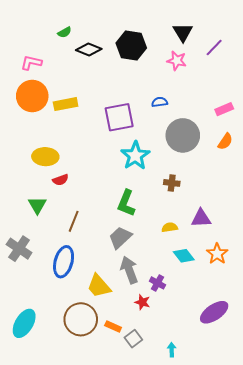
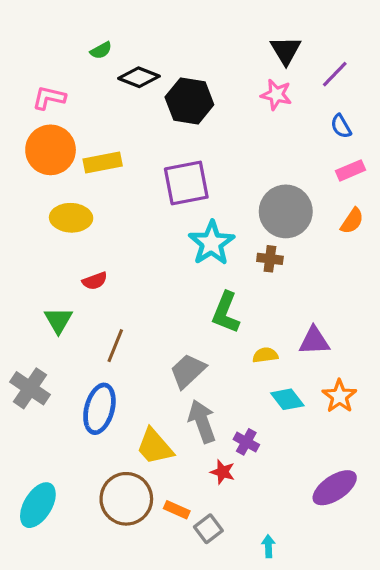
black hexagon: (131, 45) -> (189, 101), moved
blue semicircle: (160, 102) -> (341, 126), moved, turned -112
yellow ellipse: (45, 157) -> (71, 218), moved
brown cross: (172, 183) -> (270, 259), moved
green L-shape: (126, 203) -> (226, 312), moved

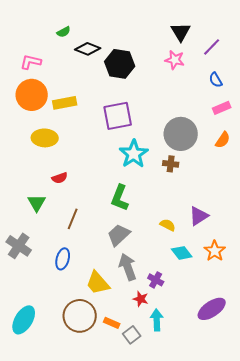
green L-shape: (226, 312) -> (120, 198), moved
purple triangle: (314, 341) -> (199, 216), turned -30
yellow semicircle: (265, 355) -> (168, 225), turned 35
blue ellipse: (99, 409) -> (63, 259), size x0.7
cyan arrow: (268, 546) -> (157, 320), moved, size x1.5

